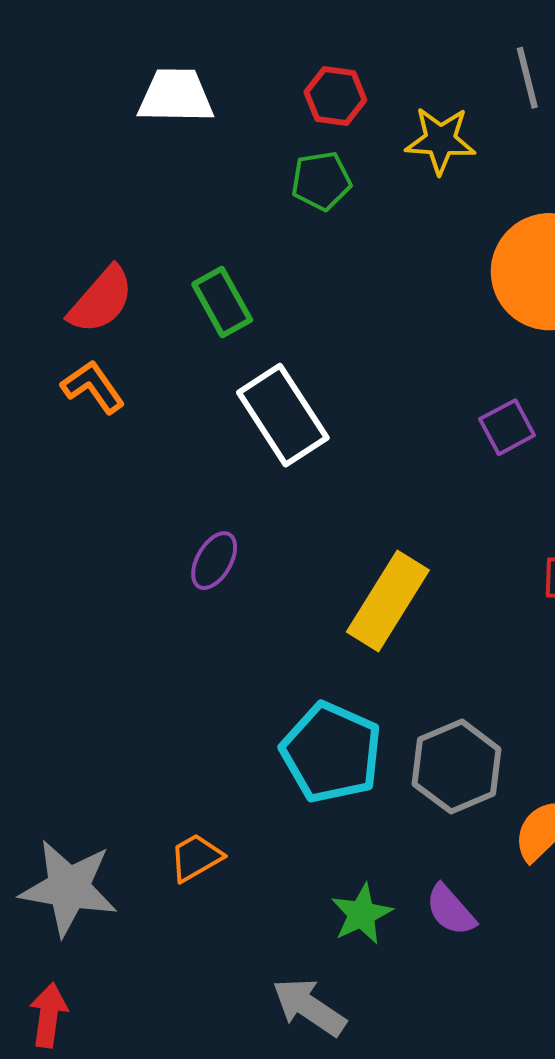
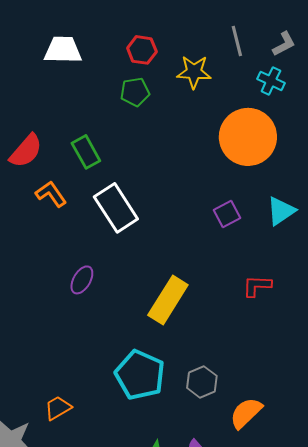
orange L-shape: (93, 387) -> (51, 194), moved
gray hexagon: (457, 767) -> (202, 382), size x0.7
orange trapezoid: (196, 858) -> (58, 408), moved

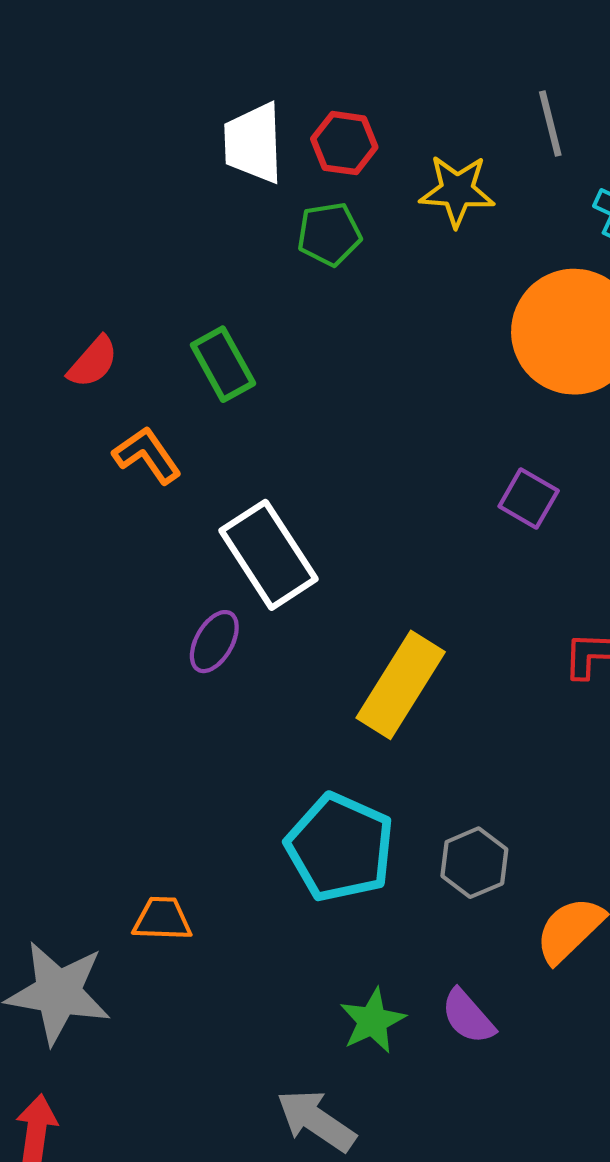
white trapezoid: (63, 50) -> (253, 143), moved, turned -93
red semicircle: (26, 151) -> (93, 362), size x0.7
white rectangle: (116, 208) -> (268, 555), moved
purple square: (227, 214) -> (529, 499), turned -32
orange trapezoid: (58, 408) -> (162, 919), turned 32

